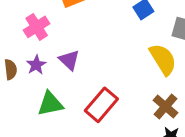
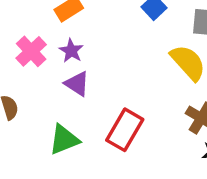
purple star: (36, 65) -> (71, 51), moved

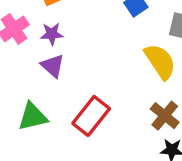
purple star: (71, 51) -> (52, 34), turned 30

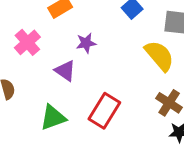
purple star: (52, 34) -> (86, 43), moved

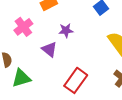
green triangle: (53, 118) -> (21, 78), moved

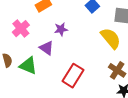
green triangle: (21, 78) -> (28, 66), moved, turned 42

